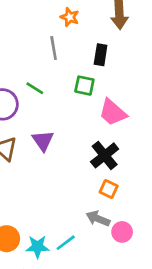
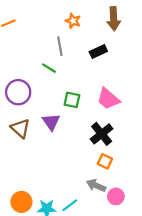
black rectangle: (101, 55) -> (98, 52), turned 56
green square: (84, 86) -> (72, 100), moved
green line: (35, 88) -> (49, 68), moved

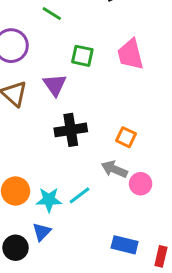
pink trapezoid: (108, 99) -> (130, 54), turned 35
black cross: (102, 134) -> (71, 130), moved, turned 30

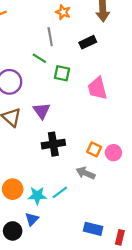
green square: (82, 56) -> (62, 73), moved
pink circle: (141, 184) -> (113, 153), moved

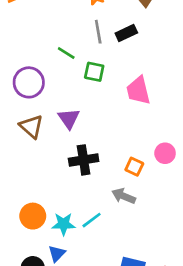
gray line: (50, 37) -> (98, 32), moved
pink circle: (113, 153) -> (165, 153), moved

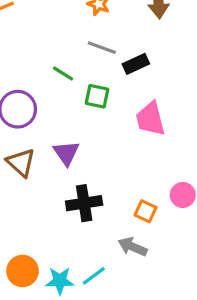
gray line: (98, 32) -> (102, 48), turned -60
black rectangle: (126, 33) -> (136, 64), moved

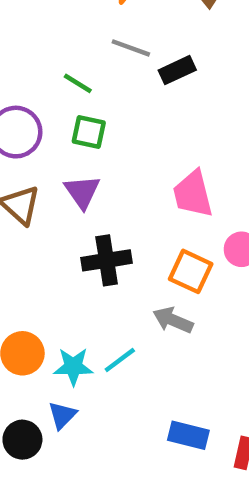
green square: (97, 96) -> (89, 132), moved
pink trapezoid: (150, 119) -> (193, 194), moved
orange square: (146, 211) -> (191, 271), size x1.4

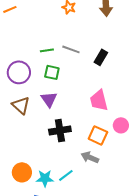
gray line: (131, 48) -> (71, 49), moved
black rectangle: (177, 70) -> (101, 57), moved, turned -35
green line: (78, 83) -> (47, 50), turned -40

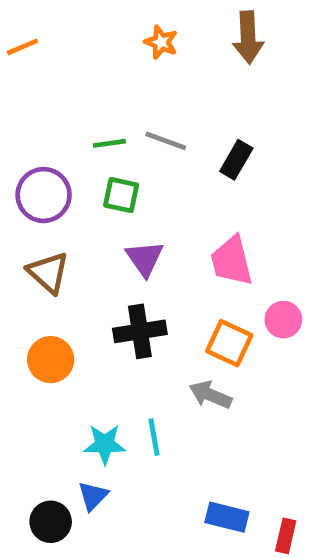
purple triangle: (49, 99) -> (145, 258), moved
orange circle: (22, 172) -> (51, 360), moved
cyan line: (66, 175) -> (154, 437), turned -63

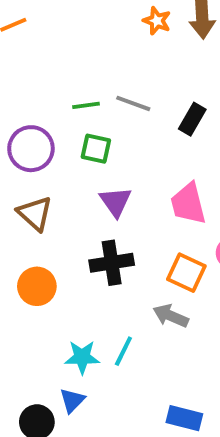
orange star: (161, 42) -> (157, 21), moved
cyan line: (154, 437) -> (123, 351), turned 36

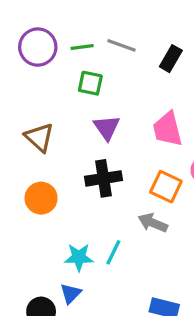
purple circle: (31, 149) -> (38, 47), moved

